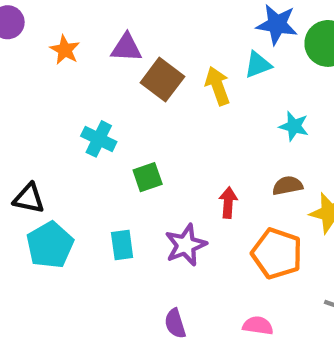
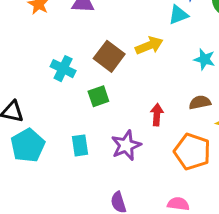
brown square: (162, 80) -> (109, 56), moved
yellow arrow: (218, 86) -> (149, 46), moved, turned 88

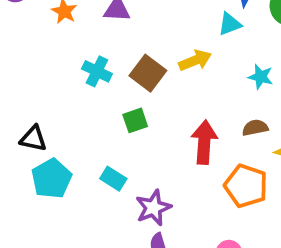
cyan cross: (63, 69) -> (97, 71), moved
red arrow: (157, 115) -> (204, 142), size x1.6
cyan rectangle: (80, 145) -> (113, 179), turned -50
purple star: (126, 145) -> (153, 208), moved

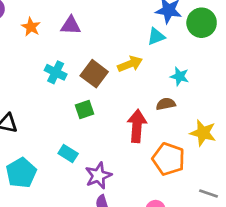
brown semicircle: (255, 128) -> (166, 104), moved
cyan pentagon: (52, 179) -> (21, 173), moved

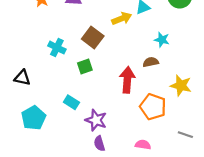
yellow arrow: (130, 64) -> (122, 18), moved
cyan cross: (56, 72) -> (57, 48), moved
purple star: (98, 176) -> (96, 120), turned -30

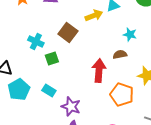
green square: (85, 66) -> (52, 58), moved
cyan pentagon: (33, 118) -> (19, 90), moved

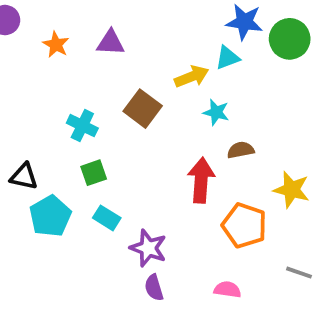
cyan star: (130, 34) -> (216, 112), moved
green square: (52, 58) -> (94, 173), moved

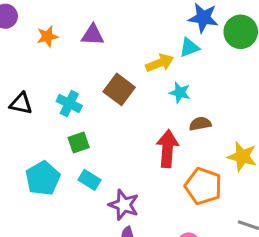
orange star: (56, 45) -> (47, 36), turned 30
black triangle: (24, 176) -> (21, 104), moved

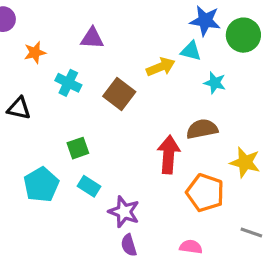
orange star: (47, 36) -> (35, 53), moved
cyan triangle: (189, 47) -> (191, 51), turned 35
cyan star: (180, 93) -> (215, 83), moved
cyan cross: (69, 104) -> (68, 83), moved
brown semicircle: (200, 124) -> (202, 129), size x1.4

